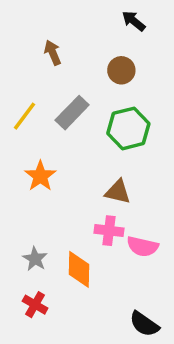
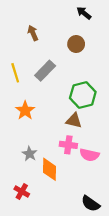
yellow line: (24, 116) -> (15, 73), turned -54
green hexagon: (128, 128) -> (83, 95), moved
gray star: (35, 259) -> (30, 154), moved

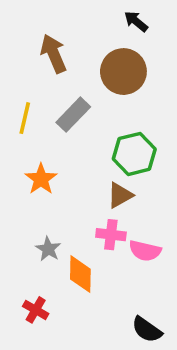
brown arrow: (33, 33) -> (54, 54), size x1.5
brown circle: (76, 44) -> (123, 72), size x1.6
yellow line: (15, 73) -> (25, 118), turned 30
brown triangle: (74, 120) -> (120, 195), turned -42

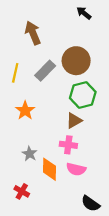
brown circle: (123, 72) -> (76, 61), moved
pink semicircle: (145, 251) -> (76, 169), moved

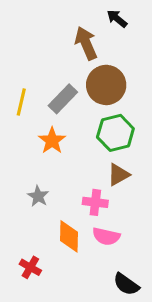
brown arrow: (33, 33) -> (86, 43), moved
orange star: (25, 111) -> (52, 141), moved
brown triangle: (74, 120) -> (118, 175), moved
gray star: (30, 154) -> (38, 196), moved

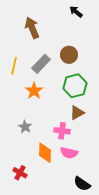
brown arrow: (86, 43) -> (32, 28), moved
brown circle: (106, 85) -> (69, 55), size x0.7

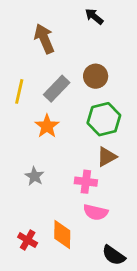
black arrow: (76, 12) -> (94, 16), moved
orange diamond: (45, 153) -> (62, 234), moved

